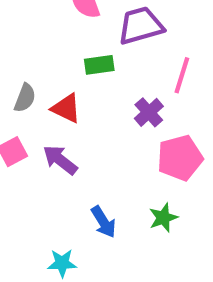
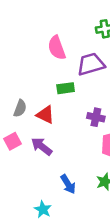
purple cross: (149, 112) -> (96, 117), turned -36
cyan star: (62, 263) -> (43, 209), turned 30

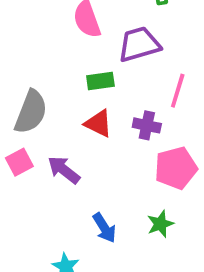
gray semicircle: (20, 108) -> (31, 112), size x1.6
red triangle: (45, 115) -> (99, 123), moved

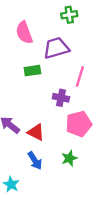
red triangle: (99, 123) -> (36, 132), moved

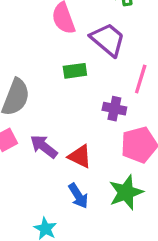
purple trapezoid: (56, 48) -> (108, 40), turned 56
green star: (69, 158) -> (126, 192), size x1.5

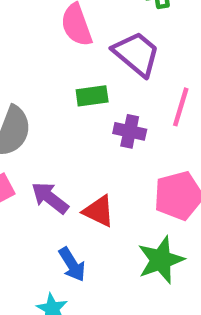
purple cross: (114, 109) -> (130, 131), moved
blue arrow: (78, 196) -> (72, 264), moved

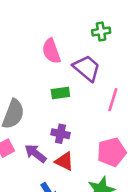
purple cross: (130, 131) -> (60, 134), moved

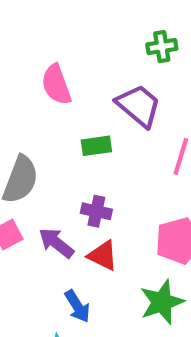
pink semicircle: (51, 51) -> (56, 85), moved

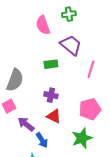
green cross: (162, 47) -> (69, 14), moved
pink semicircle: (56, 85) -> (43, 25), moved
purple arrow: (56, 243) -> (26, 124), moved

